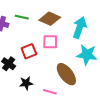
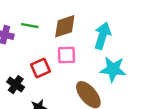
brown diamond: (50, 19) -> (65, 26), turned -40

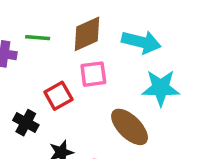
cyan arrow: (102, 36) -> (141, 42), turned 92

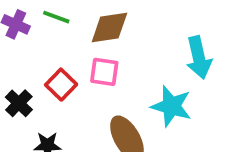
cyan arrow: (141, 42) -> (199, 58), moved, turned 48
red square: (58, 96) -> (61, 85), turned -32

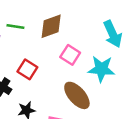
pink square: (104, 72) -> (70, 55), moved, turned 36

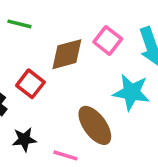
brown diamond: (51, 26) -> (67, 54), moved
pink square: (70, 55) -> (108, 40), moved

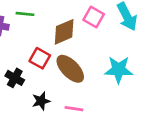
cyan star: (131, 92) -> (119, 70), moved
brown ellipse: (95, 125) -> (70, 69), moved

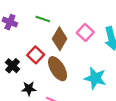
green line: (25, 14) -> (43, 19), moved
brown diamond: (64, 32) -> (60, 39), turned -50

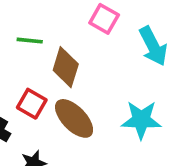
pink square: (85, 33) -> (104, 19), moved

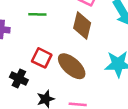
brown diamond: (66, 67) -> (82, 26), moved

